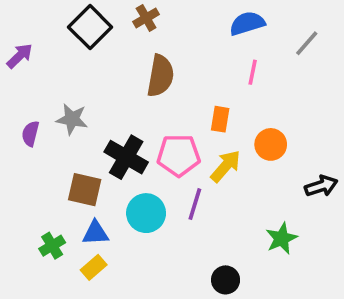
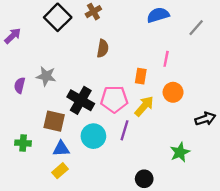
pink line: (253, 72) -> (166, 59), moved
brown semicircle: (160, 76) -> (103, 48), size x0.7
green cross: (52, 246) -> (23, 143), moved, turned 35

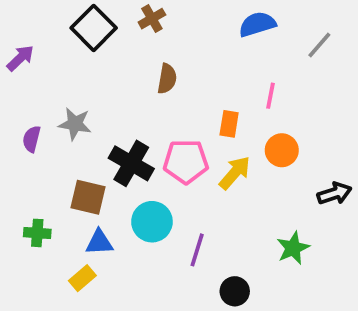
purple line: (125, 130) -> (197, 250), moved
yellow rectangle: (60, 171) -> (82, 278), moved

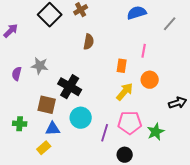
pink pentagon: (186, 162) -> (130, 123), moved

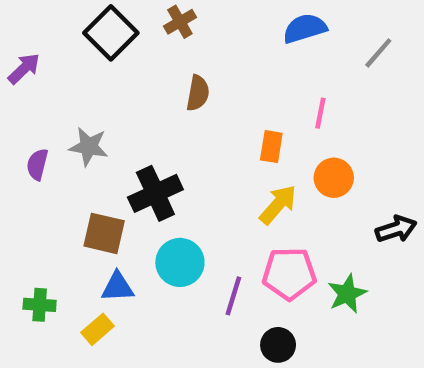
black cross: (70, 87) -> (155, 193), turned 35
green cross: (20, 124) -> (40, 305), moved

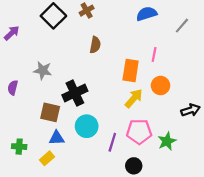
orange rectangle: (271, 147) -> (131, 71), size x1.5
purple semicircle: (37, 164) -> (13, 88), moved

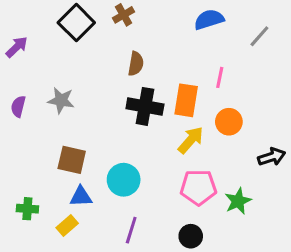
purple semicircle: (13, 88) -> (18, 106), moved
black cross: (75, 93) -> (145, 106), moved, turned 35
purple line: (112, 142) -> (131, 230), moved

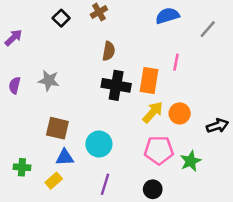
black square: (76, 23) -> (61, 18), size x0.6
orange circle: (229, 122) -> (180, 113), moved

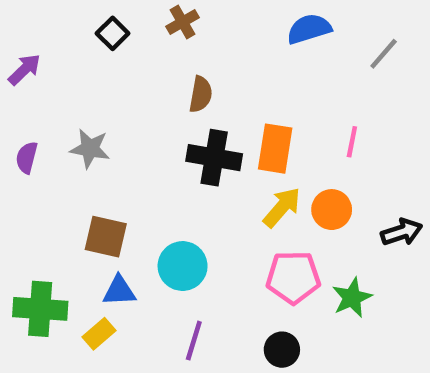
pink line: (176, 62) -> (352, 142), moved
green cross: (22, 167) -> (40, 309), size x1.6

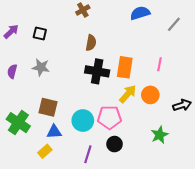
black square: (113, 33) -> (40, 34), moved, turned -32
pink pentagon: (293, 277) -> (109, 117), moved
green cross: (40, 309) -> (18, 123), moved, turned 30
black circle: (282, 350) -> (115, 144), moved

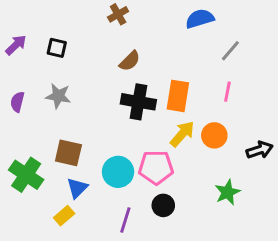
gray line: (174, 24) -> (230, 51), moved
brown semicircle: (91, 43) -> (130, 61), turned 35
blue triangle: (54, 132) -> (77, 188), turned -42

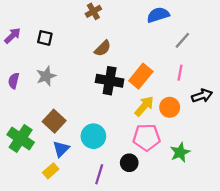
gray star: (58, 96) -> (46, 76), turned -30
orange rectangle: (178, 96) -> (141, 76), turned 30
black arrow: (260, 150) -> (202, 96), moved
brown square: (68, 153) -> (54, 121), turned 30
pink pentagon: (156, 167) -> (147, 137), moved

